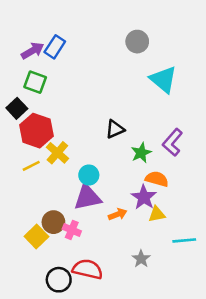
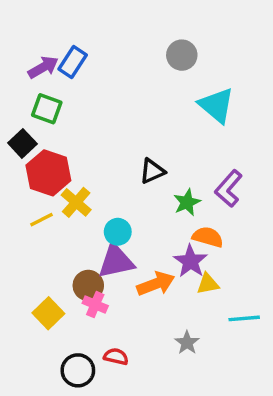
orange arrow: (118, 214) -> (156, 284), size x1.5
brown circle: (53, 222) -> (88, 285), moved
red semicircle: (87, 269) -> (116, 357), size x0.6

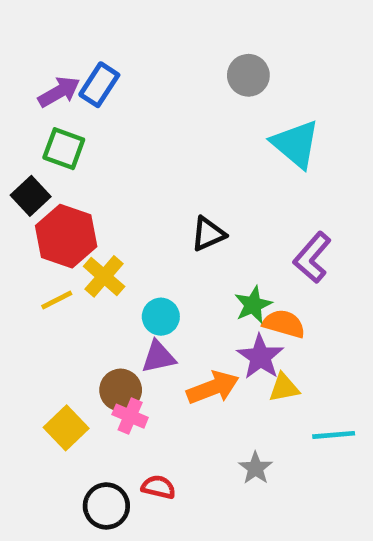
green star: (187, 202) -> (253, 305), moved
purple triangle: (116, 261) -> (158, 357), size x0.7

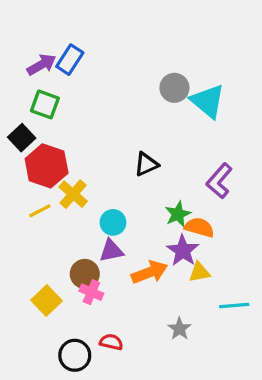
gray circle: (248, 75) -> (174, 88), moved

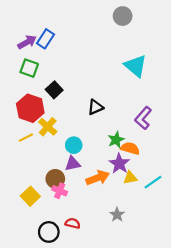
gray circle: (174, 88) -> (123, 16), moved
black square: (22, 138) -> (54, 90), moved
cyan line: (234, 305) -> (153, 182), moved, turned -30

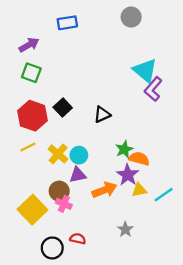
blue rectangle: (46, 39) -> (67, 23), moved, turned 48
black square: (54, 90) -> (63, 108), moved
purple L-shape: (143, 118) -> (153, 89), moved
yellow cross: (48, 127) -> (58, 154), moved
yellow square: (30, 196) -> (32, 210), size x1.4

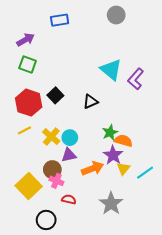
cyan triangle: (145, 70) -> (111, 70), moved
yellow triangle: (139, 190) -> (123, 168), turned -40
gray star: (125, 229) -> (111, 204), size x1.6
red semicircle: (78, 239) -> (69, 199), moved

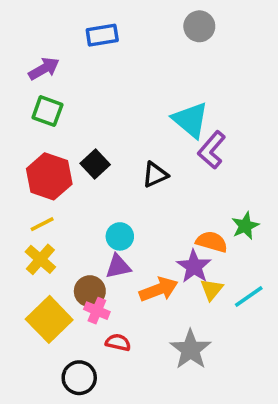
purple L-shape: (136, 79) -> (212, 150), moved
green star: (110, 132) -> (245, 226), moved
yellow cross: (51, 137) -> (40, 259), moved

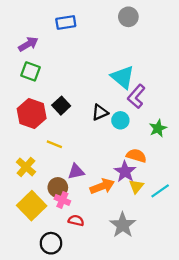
yellow line: (42, 224) -> (54, 144), moved, turned 49
green star: (245, 226) -> (158, 128), moved
cyan circle: (120, 236) -> (120, 120), moved

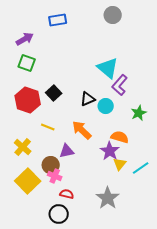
orange arrow: (102, 186) -> (82, 130), moved, turned -115
black circle: (51, 243) -> (59, 214), moved

